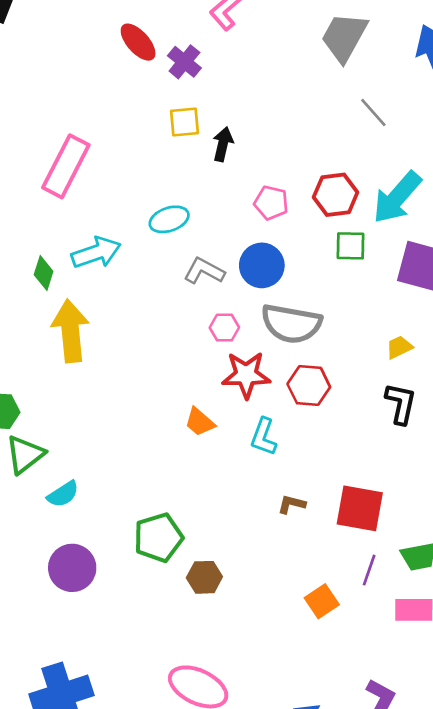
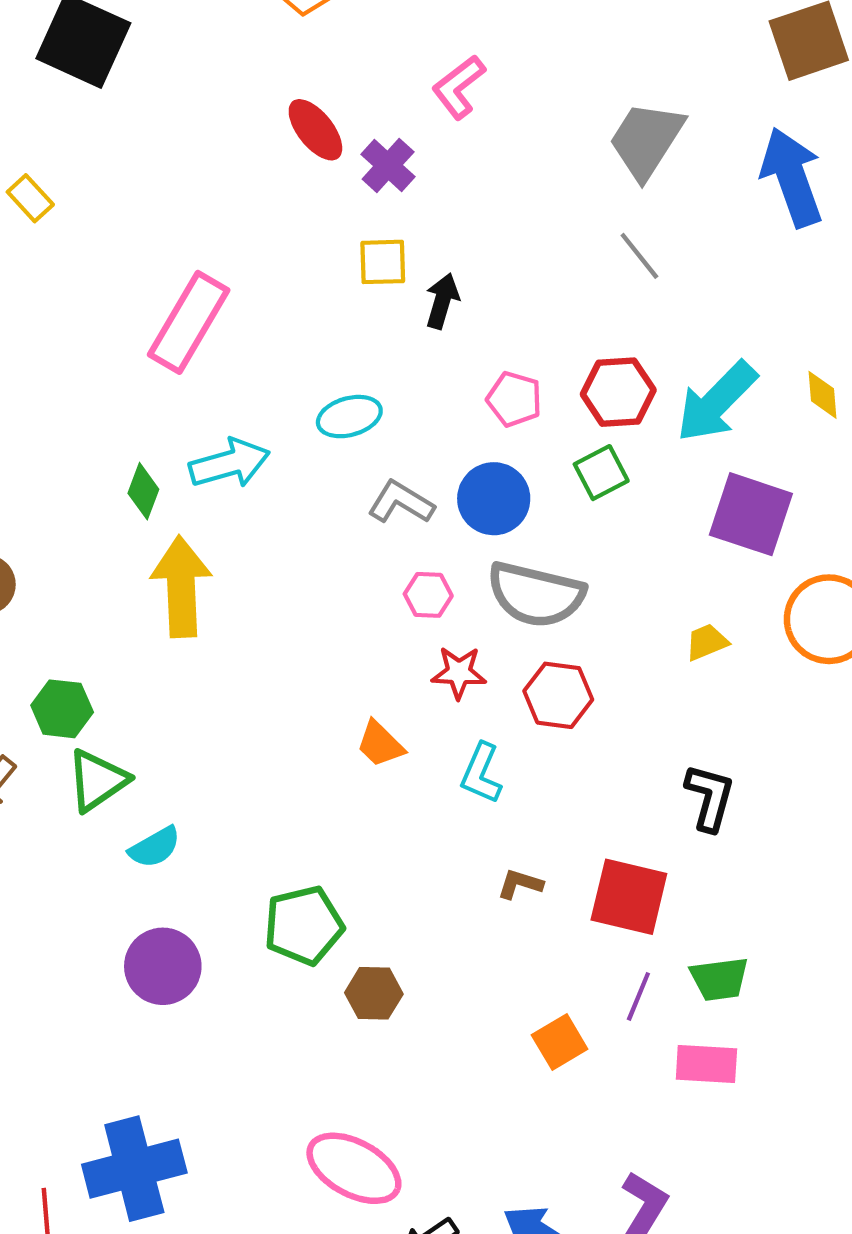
gray line: (373, 113) -> (639, 256), moved
green square: (351, 246) -> (601, 473), moved, turned -32
red star: (246, 375) -> (459, 673), size x0.7
black L-shape: (401, 403) -> (710, 797), moved

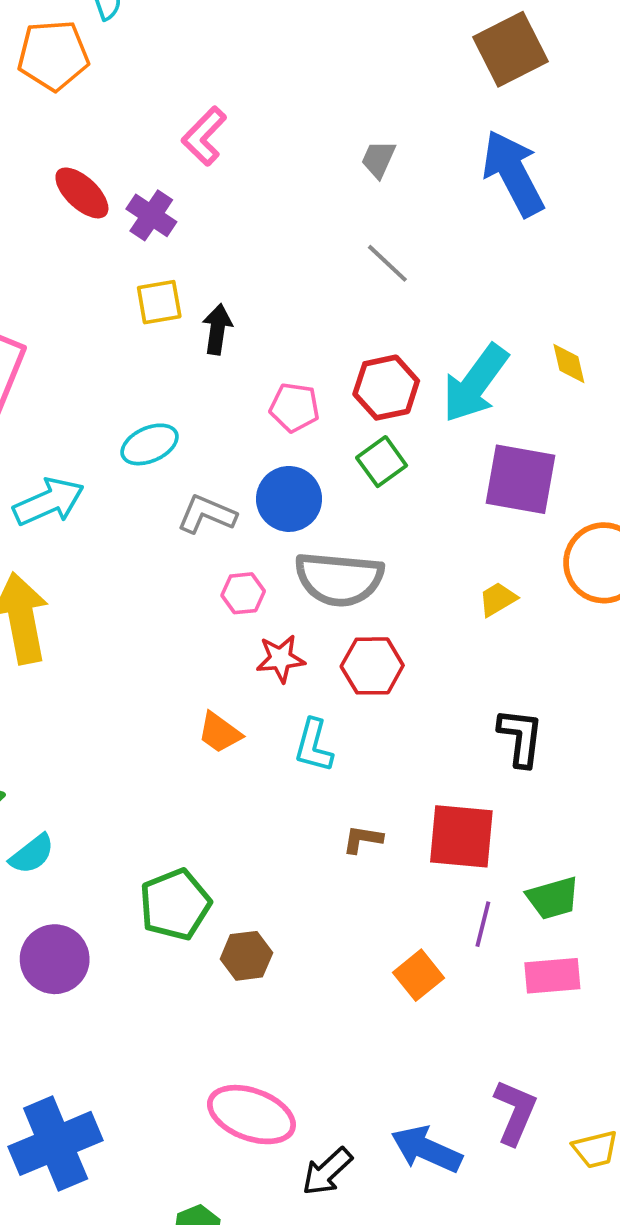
gray trapezoid: (646, 140) -> (378, 159), size x0.5

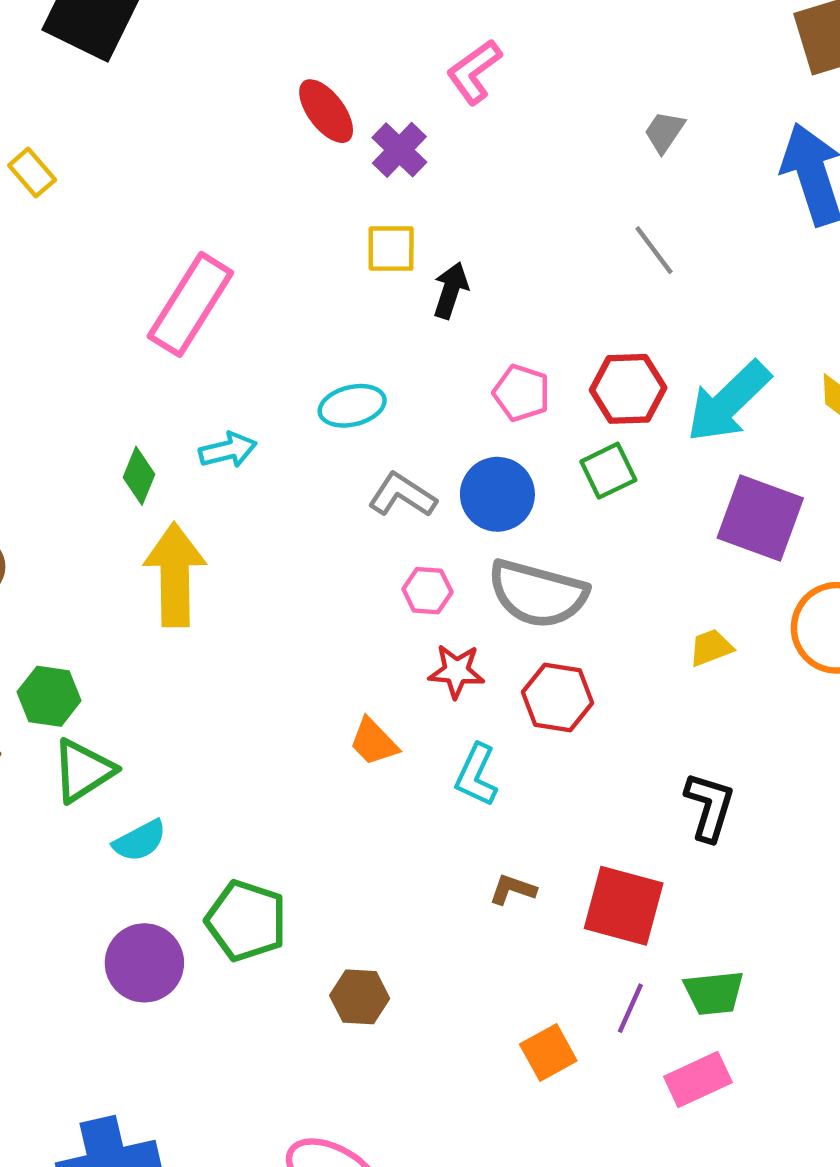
cyan arrow: (49, 502) -> (228, 450), size x0.7
green pentagon: (175, 904) -> (246, 921), moved, turned 30
pink rectangle: (552, 976) -> (698, 1080), turned -30

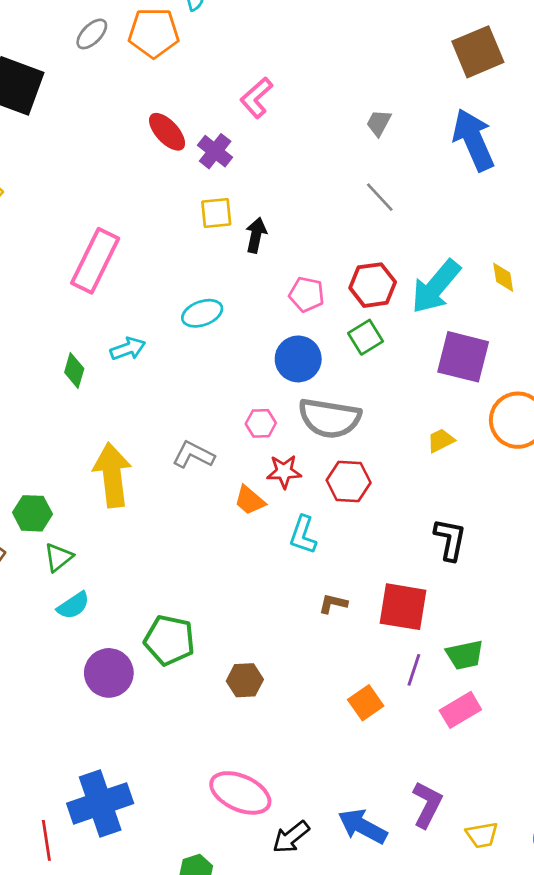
gray L-shape: (402, 495) -> (193, 455), moved
yellow arrow: (175, 575) -> (112, 475), moved
orange trapezoid: (374, 742) -> (250, 500), moved
green triangle: (83, 771) -> (58, 557), size x0.7
cyan semicircle: (140, 841) -> (73, 605), moved

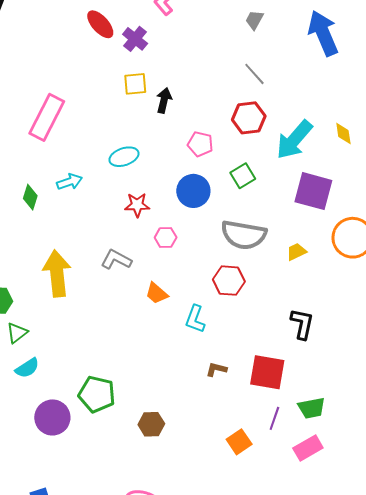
red hexagon: (373, 285) -> (249, 118), moved
gray semicircle: (330, 418) -> (244, 235), moved
red star: (284, 472) -> (137, 205), moved

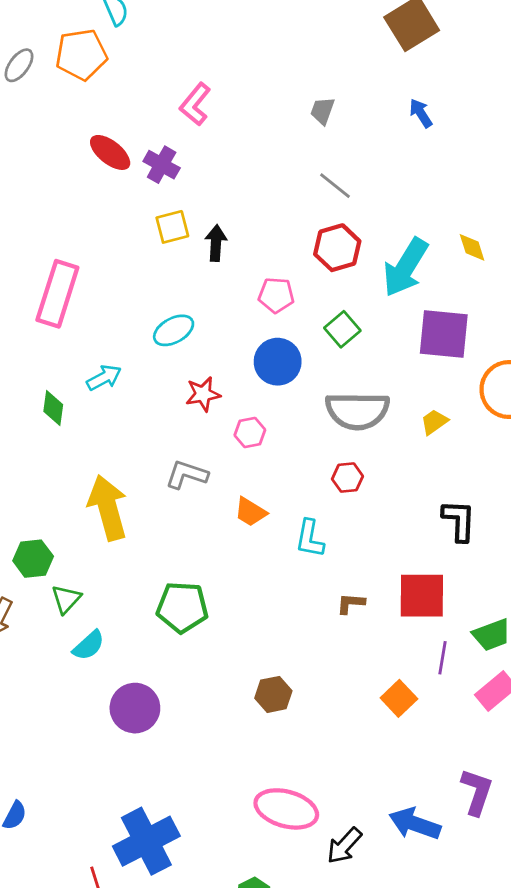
blue arrow: (323, 33) -> (421, 113), size x0.5
red hexagon: (229, 281) -> (347, 478), size x0.7
green pentagon: (97, 394) -> (182, 607), moved

